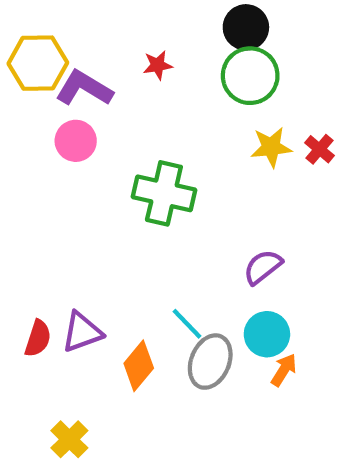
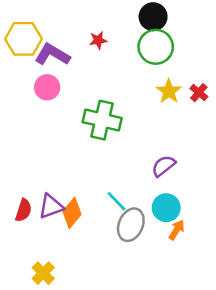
yellow star: (271, 147) -> (169, 91), turned -30
orange diamond: (139, 366) -> (72, 213), moved

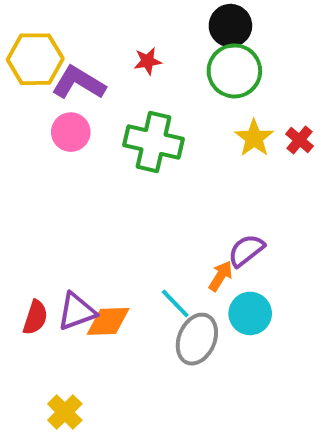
green cross: (102, 120) -> (154, 142), moved
orange diamond: (72, 213) -> (108, 321), turned 48
orange arrow: (177, 230) -> (221, 276), moved

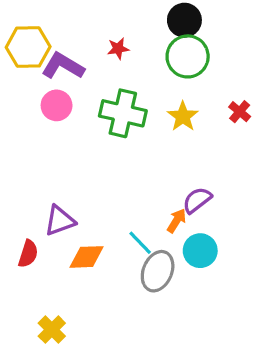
yellow star: (254, 138) -> (183, 116), moved
purple triangle: (77, 311) -> (60, 221), moved

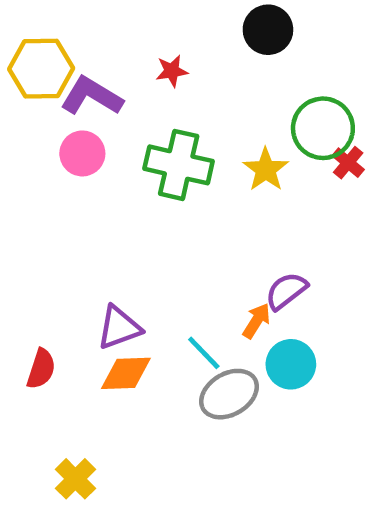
green circle: (188, 56) -> (323, 128), moved
purple triangle: (60, 221) -> (119, 328), moved
gray ellipse: (158, 271) -> (229, 394), turned 36

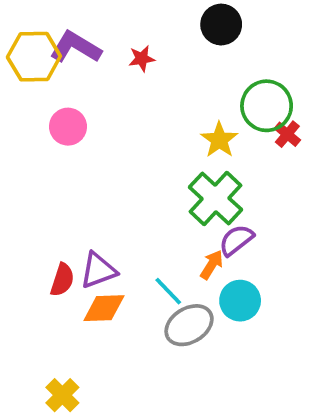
purple L-shape: (92, 96) -> (76, 47), moved
green cross: (179, 165) -> (215, 198), moved, turned 30
red semicircle: (41, 369) -> (62, 280), moved

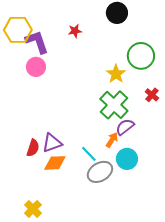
purple L-shape: (76, 47) -> (37, 42), moved, turned 40
red cross: (287, 134) -> (152, 95), moved

